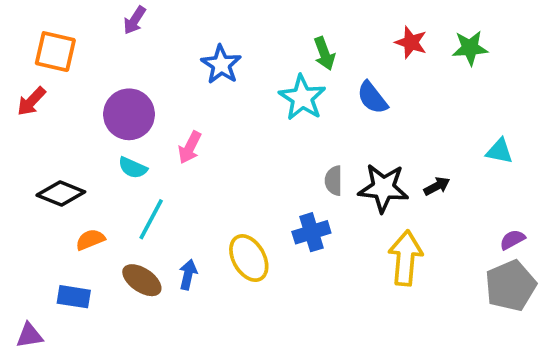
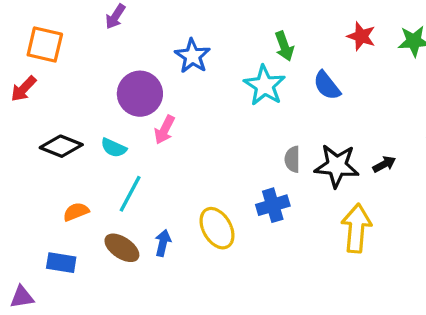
purple circle: (129, 114) -> (140, 94), moved
black diamond: (61, 194) -> (61, 146), moved

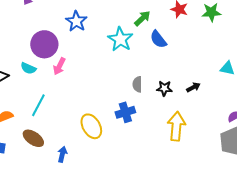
green arrow: (284, 46) -> (142, 18), moved, turned -114
cyan semicircle: (114, 148) -> (28, 68), moved
black star: (337, 166) -> (164, 88), size x0.6
blue arrow: (163, 243) -> (62, 154), moved

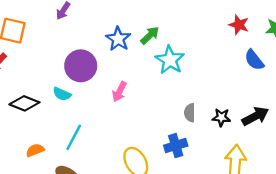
green arrow: (142, 18) -> (150, 35), moved
blue semicircle: (158, 39) -> (254, 60), moved
pink arrow: (59, 66) -> (119, 92), moved
black arrow: (193, 87) -> (255, 116), size x1.6

